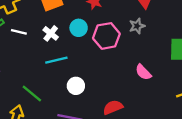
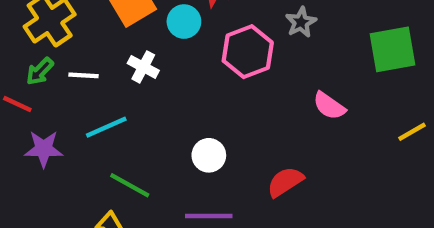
cyan circle: (79, 28) -> (184, 22), moved
cyan line: (56, 60) -> (106, 127), moved

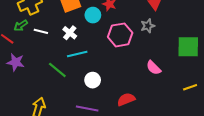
cyan line: (106, 127) -> (77, 54), moved
green line: (130, 185) -> (57, 70), moved

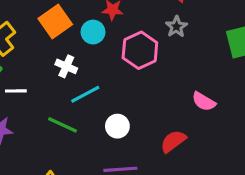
white line: (41, 31) -> (16, 91), moved
pink semicircle: (154, 68) -> (204, 102), moved

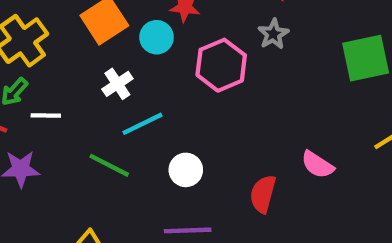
white cross: (66, 66) -> (117, 84), turned 30
pink semicircle: (204, 102) -> (317, 165), moved
red semicircle: (173, 141) -> (263, 194), turned -40

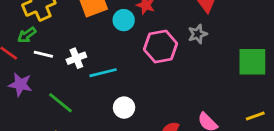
white cross: (117, 84) -> (76, 58), moved
green line: (109, 165) -> (61, 103), moved

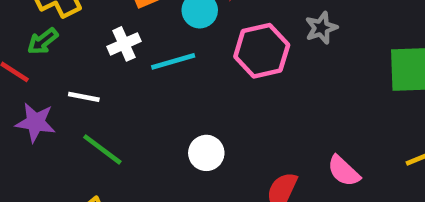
white line: (43, 54) -> (84, 97), moved
white cross: (76, 58) -> (124, 44), moved
cyan line: (103, 73) -> (173, 61), moved

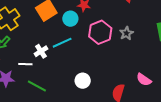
gray star: (321, 28) -> (126, 33), moved
white cross: (124, 44) -> (41, 51), moved

